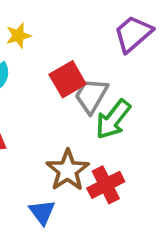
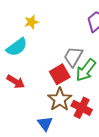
red square: (68, 79) -> (60, 74), moved
red cross: (106, 185) -> (82, 108), turned -36

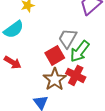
red cross: (82, 108) -> (76, 75), moved

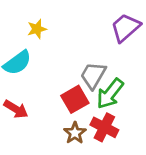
brown star: (55, 79) -> (75, 133), size x0.7

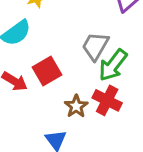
red square: (75, 99) -> (47, 71), moved

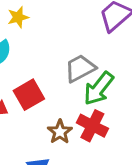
gray trapezoid: (95, 46) -> (80, 68), turned 32

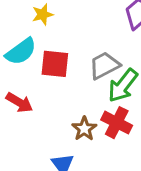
red square: (29, 95) -> (55, 64), moved, turned 36

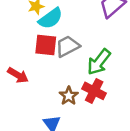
cyan semicircle: (21, 52) -> (51, 18), moved
gray trapezoid: (104, 65) -> (67, 46), moved

